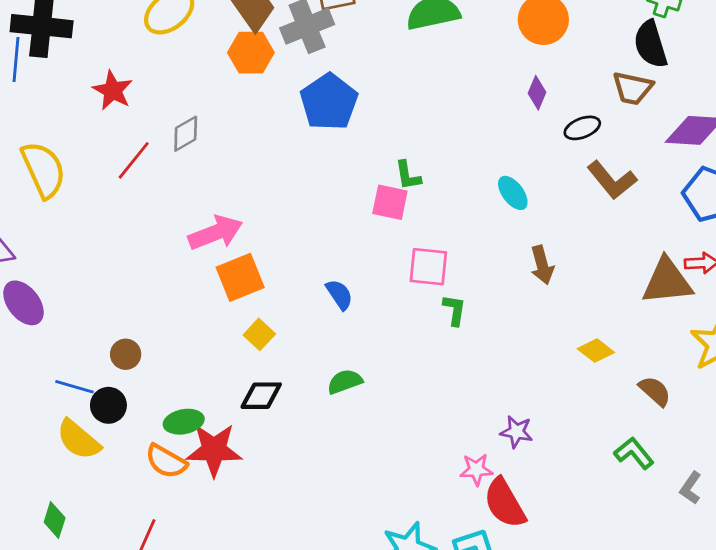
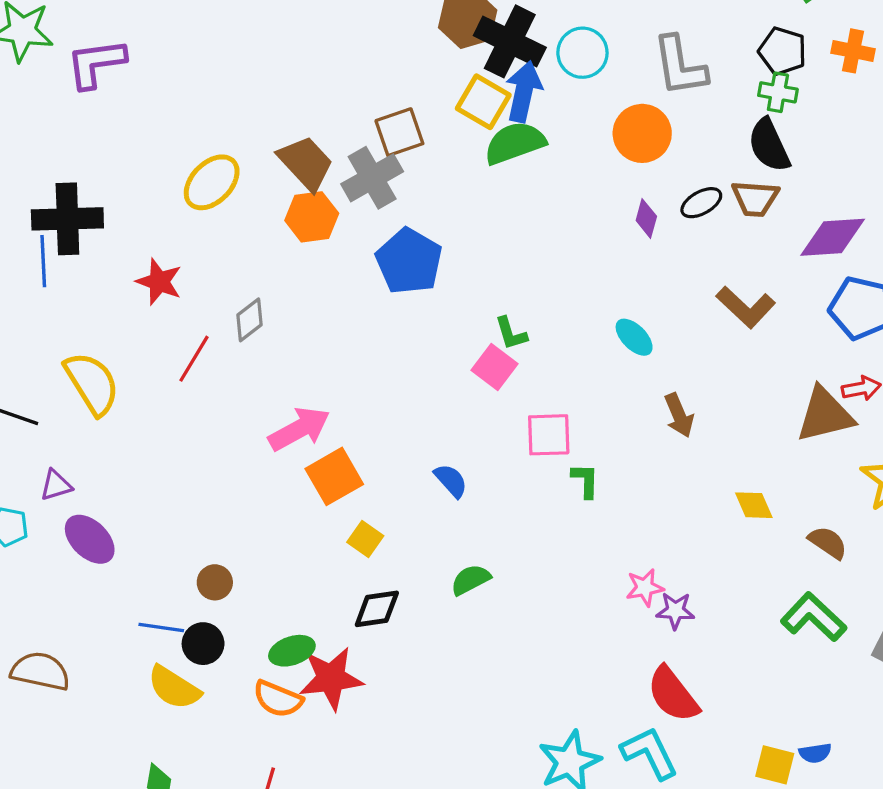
black ellipse: (582, 128) -> (701, 203), moved
pink square: (390, 202) -> (495, 367), turned 33
yellow diamond: (596, 351) -> (754, 505), turned 36
green L-shape: (634, 453) -> (813, 617), size x1.4
pink star: (476, 469) -> (645, 588), moved

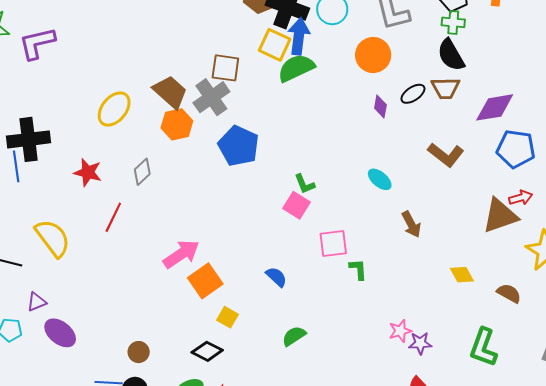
brown square: (399, 132) -> (225, 68), turned 32
gray diamond: (250, 320) -> (142, 172), moved
black diamond: (377, 609) -> (207, 351), moved, turned 40
green L-shape: (813, 617) -> (483, 347), moved, turned -108

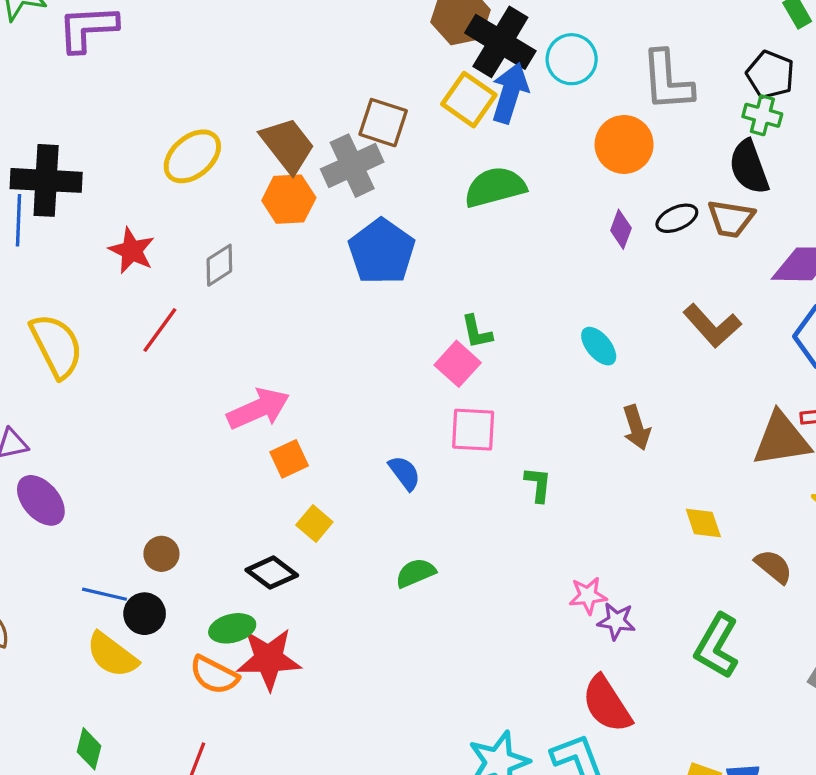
green semicircle: (296, 68) -> (495, 187), moved
pink square: (333, 244) -> (473, 430), moved
orange square: (205, 281) -> (289, 459), size x0.7

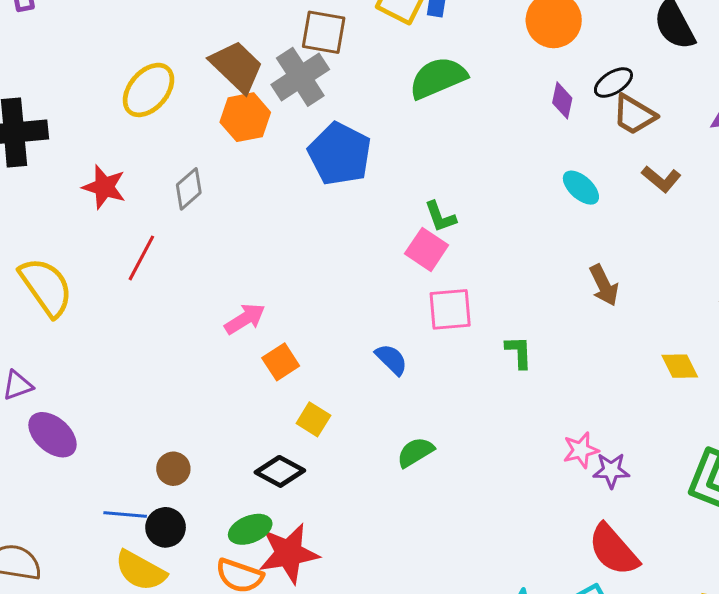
brown trapezoid: (731, 219) -> (634, 115), moved, turned 30
brown L-shape: (712, 326) -> (661, 179), size x0.7
cyan ellipse: (599, 346) -> (581, 188), moved
pink arrow: (258, 409) -> (245, 319), size x0.7

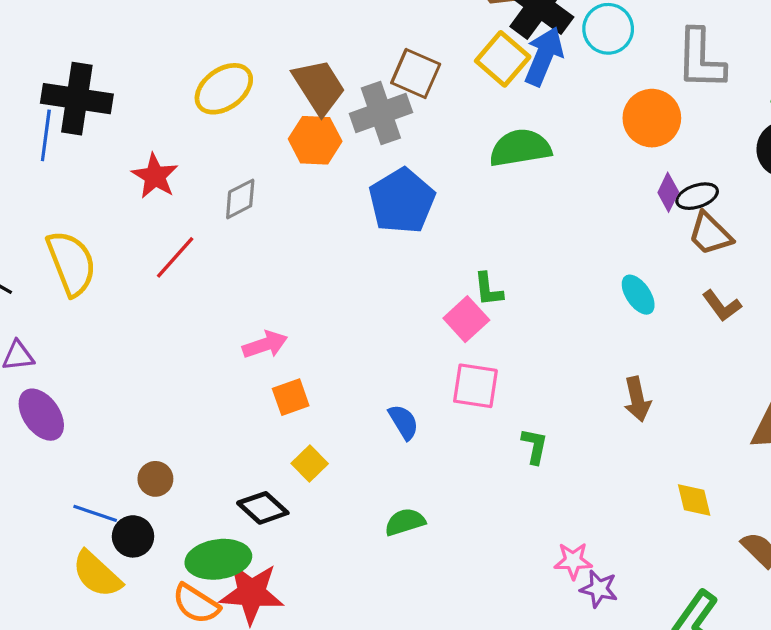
purple diamond: (562, 100) -> (668, 192), moved
green ellipse: (250, 529) -> (218, 559), size x1.4

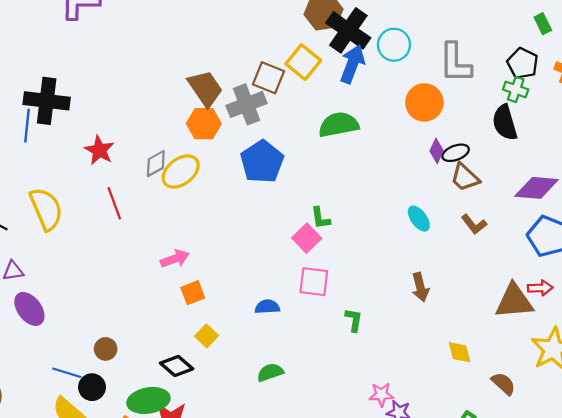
yellow square: (503, 59) -> (303, 62), moved
yellow ellipse: (224, 89) -> (181, 171), moved
red line: (175, 257) -> (114, 203), turned -60
blue semicircle: (404, 422) -> (267, 307), turned -60

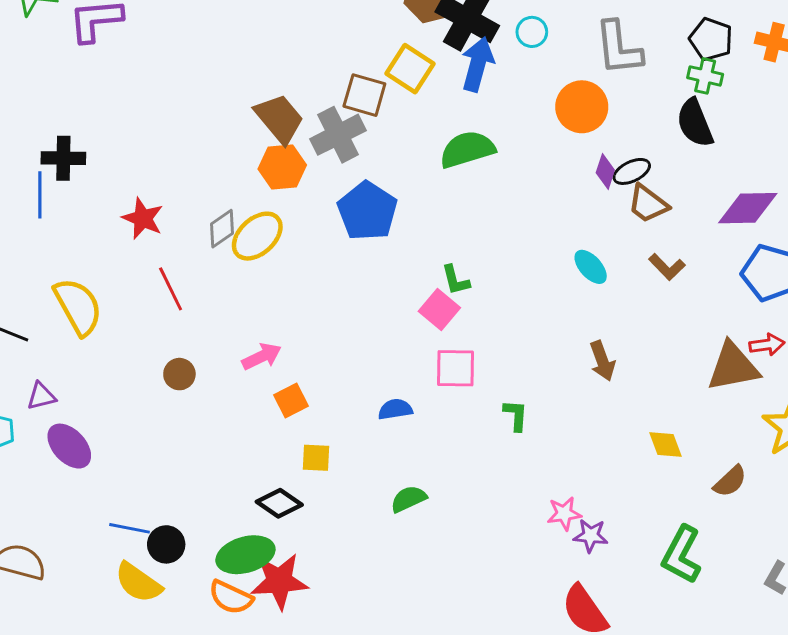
cyan circle: (394, 45) -> (532, 32), size x0.7
black cross: (47, 101) -> (63, 158), size x0.7
yellow square: (207, 336) -> (316, 458), turned -35
brown circle: (106, 349) -> (179, 374), moved
brown semicircle: (503, 384) -> (730, 481), turned 100

